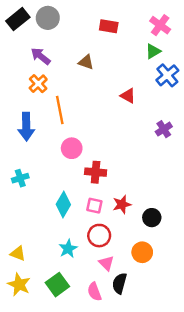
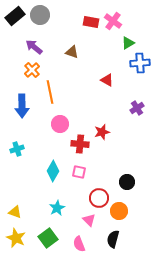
pink cross: (160, 25) -> (113, 21), moved
blue cross: (167, 75) -> (140, 63), turned 36
red star: (122, 204) -> (102, 132), moved
red circle: (99, 236) -> (99, 198), moved
black semicircle: (120, 283) -> (113, 239), moved

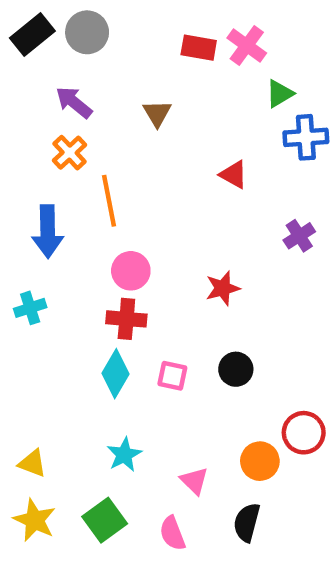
brown triangle: (72, 52) -> (157, 113), turned 40
red cross: (80, 144) -> (126, 319), moved
cyan cross: (17, 149) -> (30, 308), moved
black circle: (127, 182) -> (236, 369), moved
red circle: (99, 198) -> (304, 433), moved

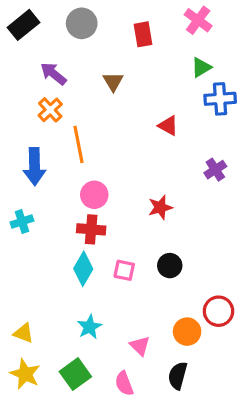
gray circle: (87, 32) -> (82, 23), moved
pink cross: (247, 45) -> (198, 20), moved
red rectangle: (199, 48) -> (143, 34), turned 70

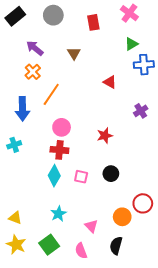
orange line: (79, 144) -> (51, 94), turned 45

